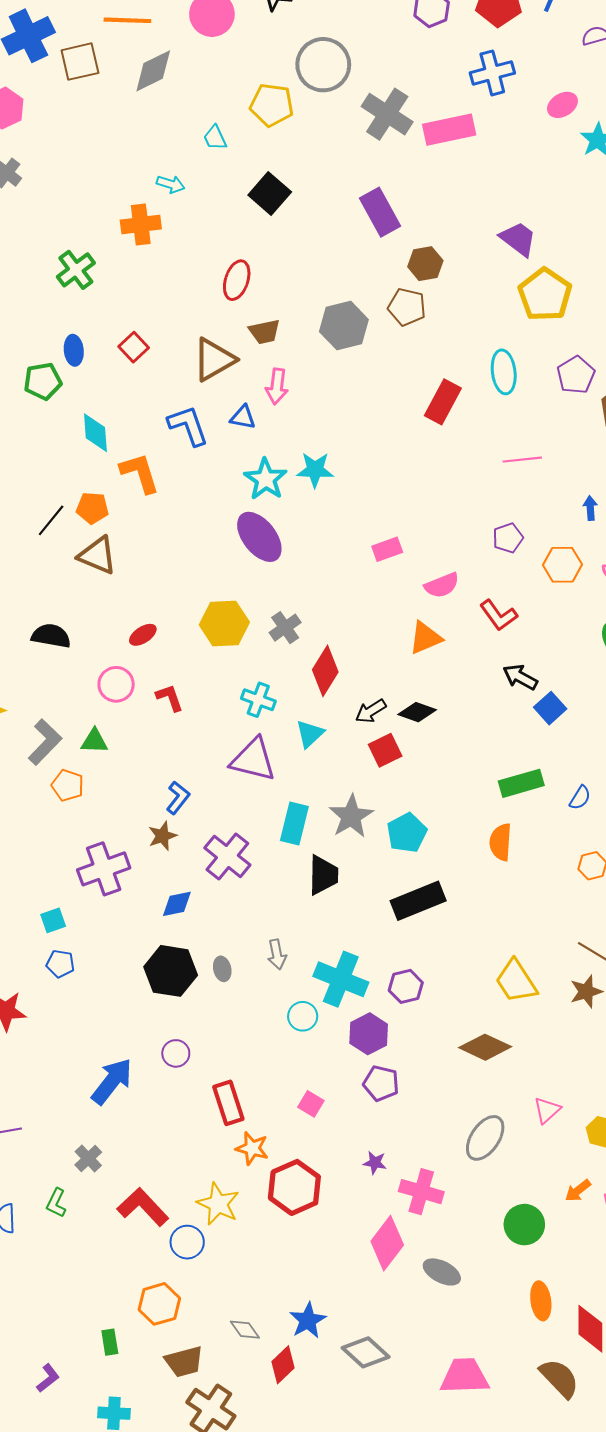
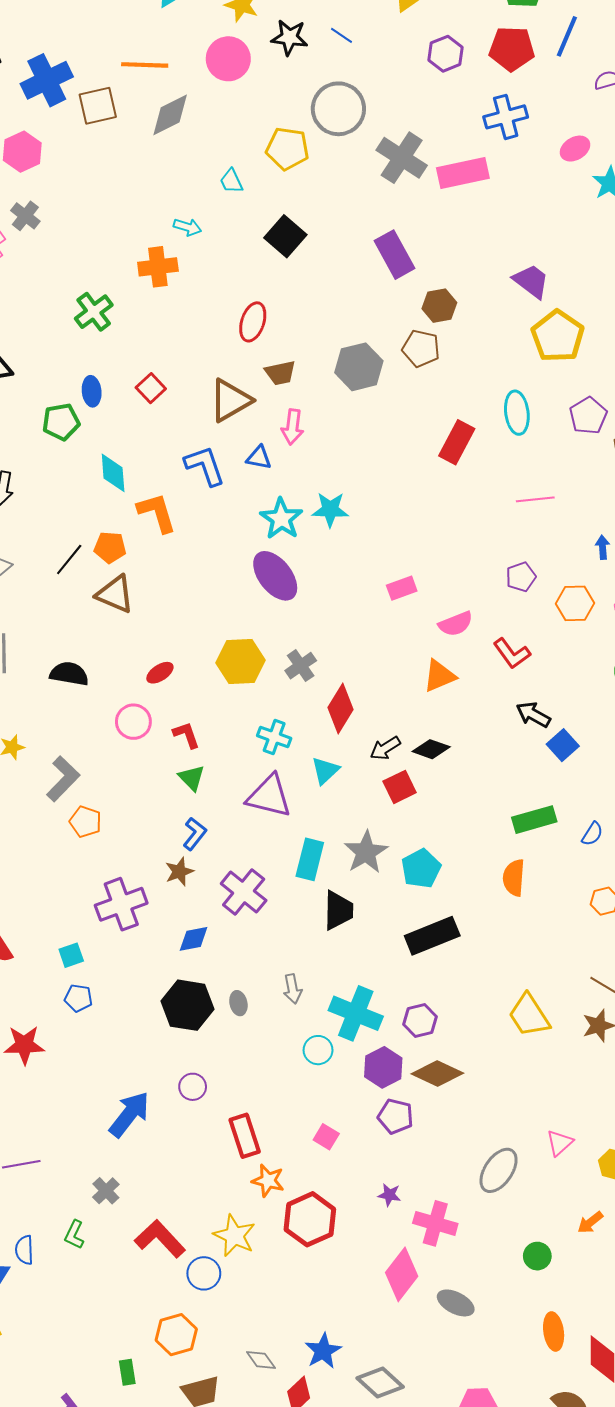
green triangle: (94, 741) -> (192, 778), moved, turned 44
brown diamond: (485, 1047) -> (437, 1074), moved
green circle: (524, 1225) -> (537, 1256), size x0.7

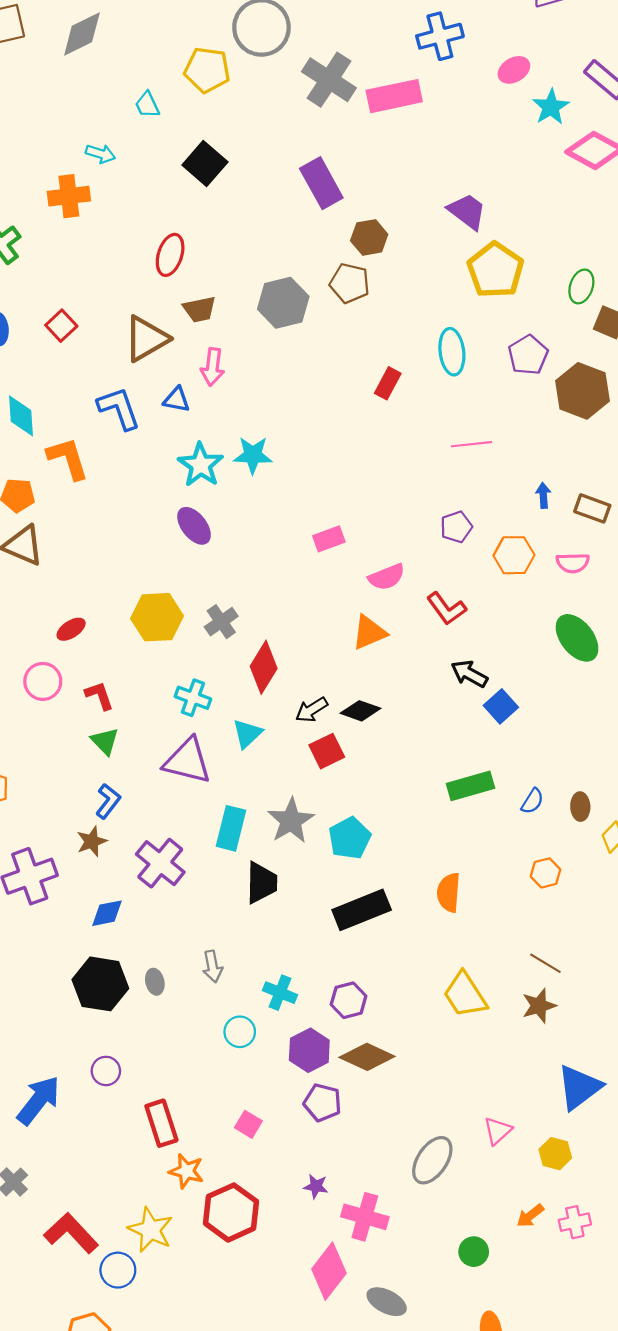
red rectangle: (457, 442) -> (388, 383), size x0.7
purple ellipse: (275, 576) -> (194, 526), size x0.7
orange semicircle: (514, 878) -> (449, 893), moved
cyan cross: (356, 1013) -> (280, 993), size x0.6

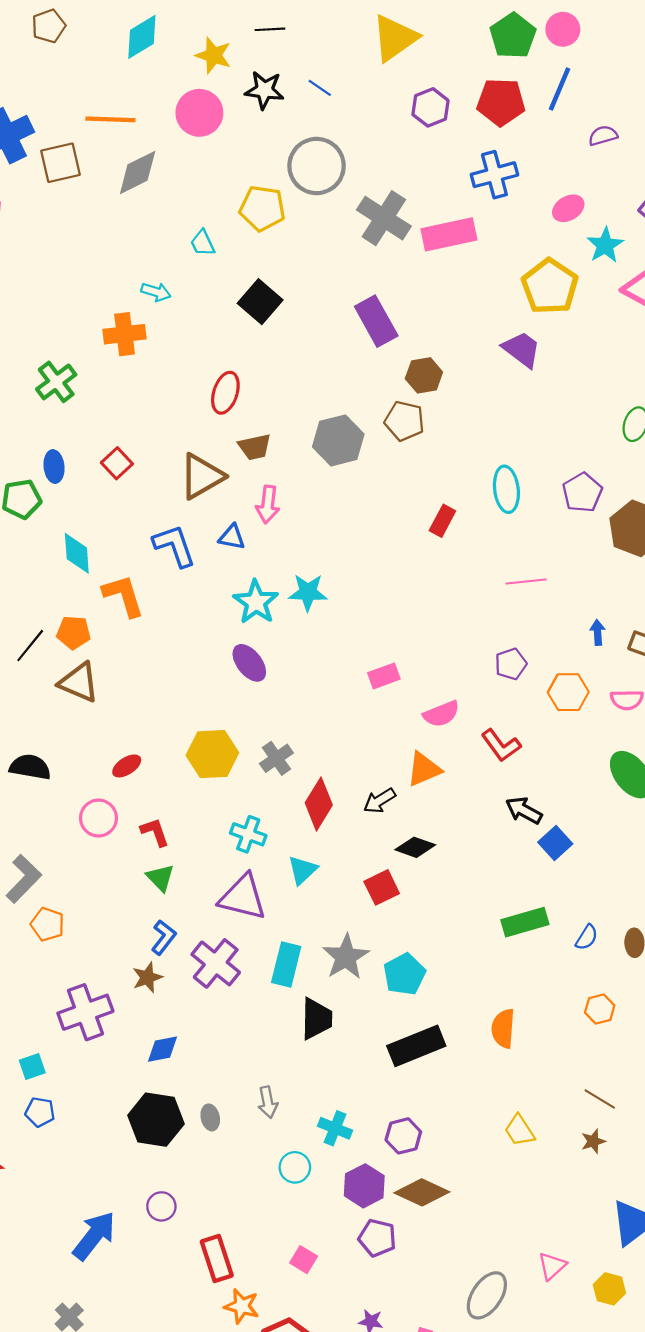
yellow pentagon: (495, 270) -> (550, 286), moved
black arrow: (312, 710) -> (379, 801), moved
purple cross: (160, 863) -> (216, 963), moved
yellow trapezoid: (465, 995) -> (519, 1130), size x0.7
brown star: (539, 1006) -> (593, 1141), size x0.7

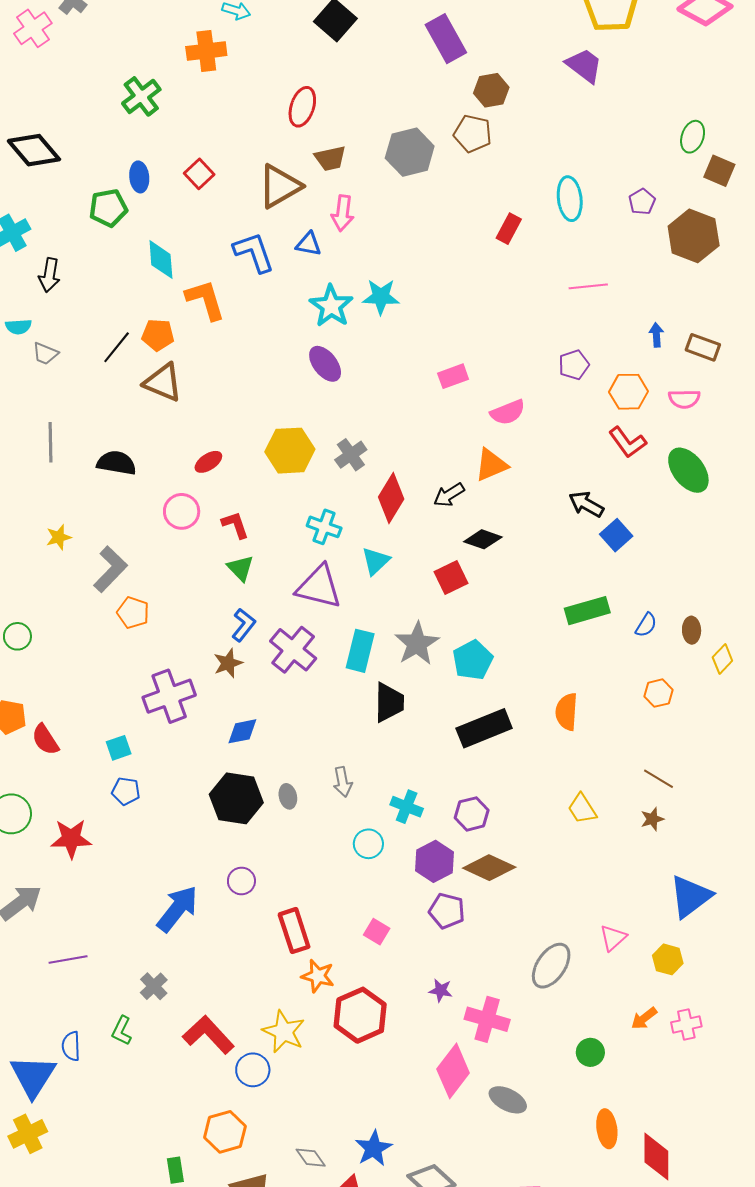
purple pentagon: (582, 493) -> (642, 202), size x0.7
red L-shape: (501, 745) -> (628, 442), moved

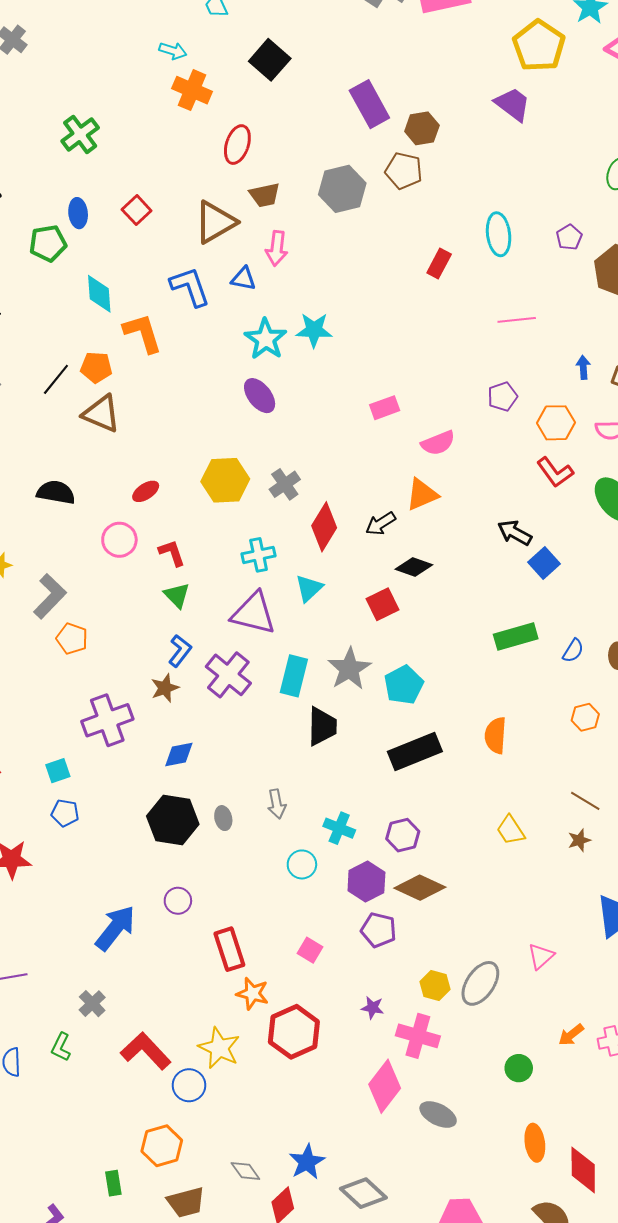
purple rectangle: (446, 39) -> (369, 104), moved
orange cross: (206, 51) -> (192, 90), moved, turned 30
cyan cross: (324, 527) -> (259, 555), turned -32
yellow hexagon: (668, 959) -> (435, 985), moved

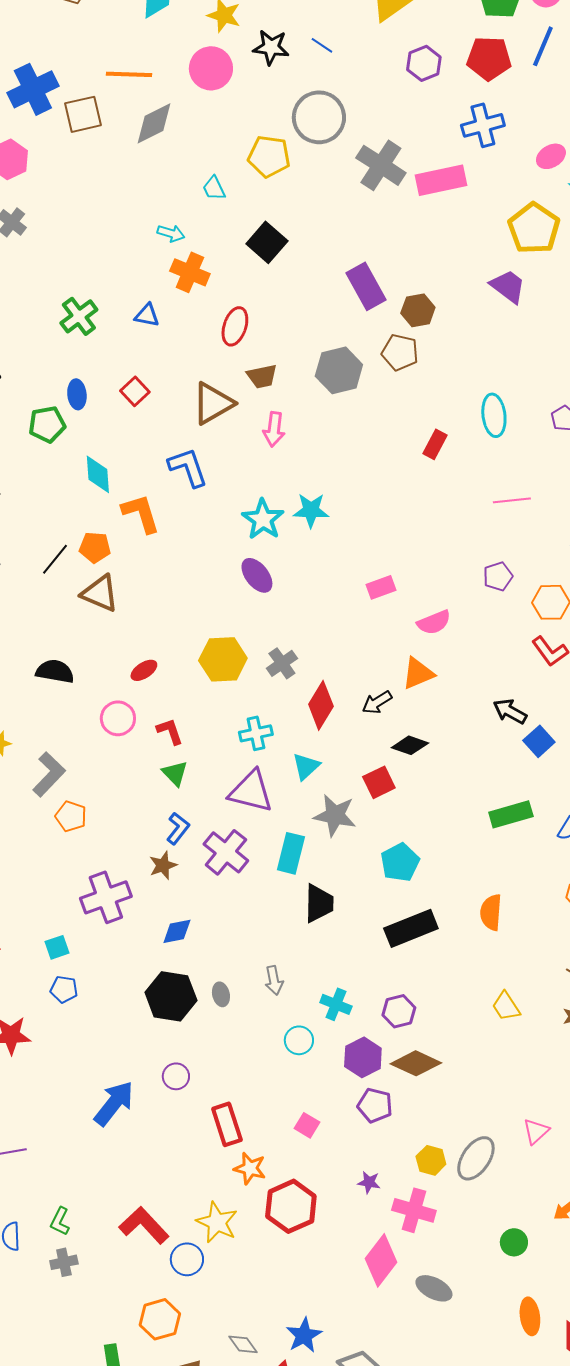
blue triangle: (243, 279) -> (147, 315), moved
gray star: (349, 669) -> (335, 815), moved, turned -30
gray cross: (92, 1004) -> (64, 1262), moved, turned 32

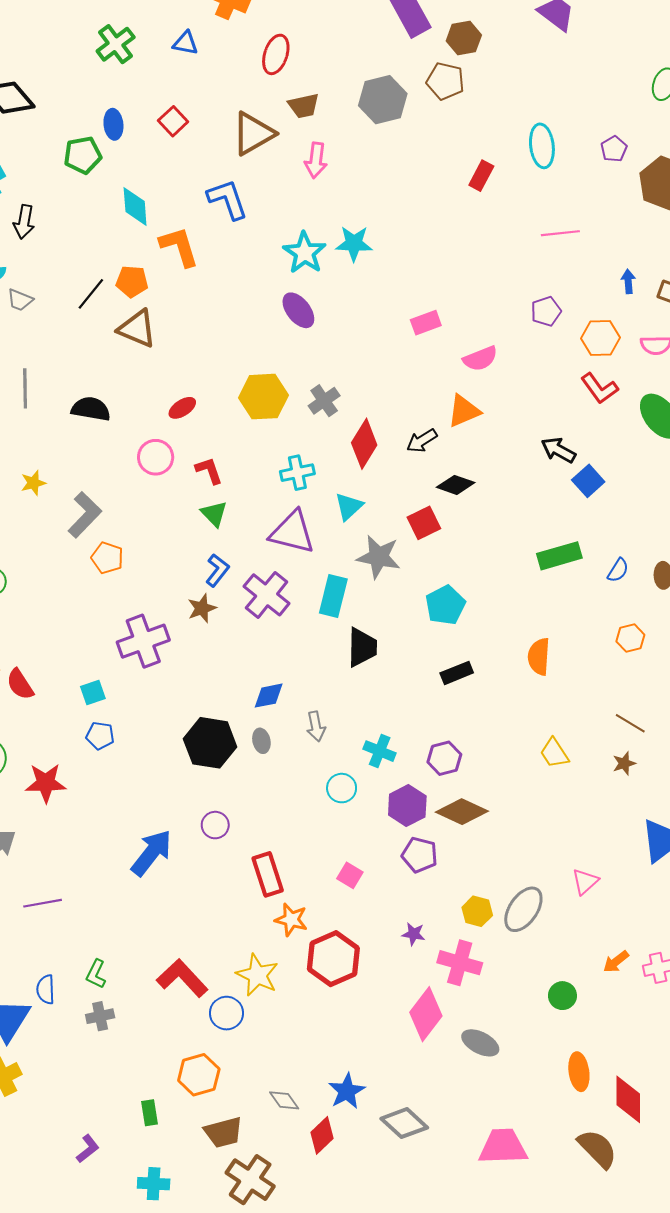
black rectangle: (411, 928) -> (457, 673), size x0.6
blue diamond: (177, 931) -> (269, 696), moved

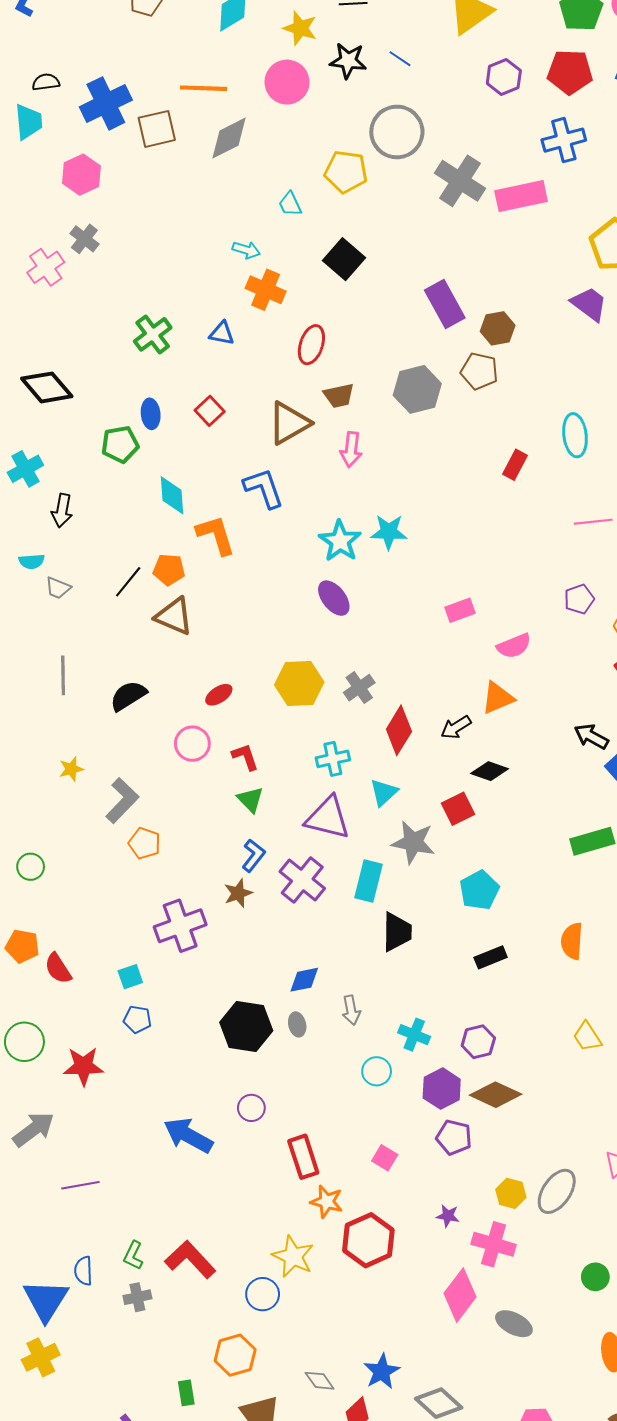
black semicircle: (91, 409) -> (128, 696), turned -42
blue arrow: (151, 853) -> (188, 1135), turned -99
red L-shape: (182, 978) -> (190, 1260), moved

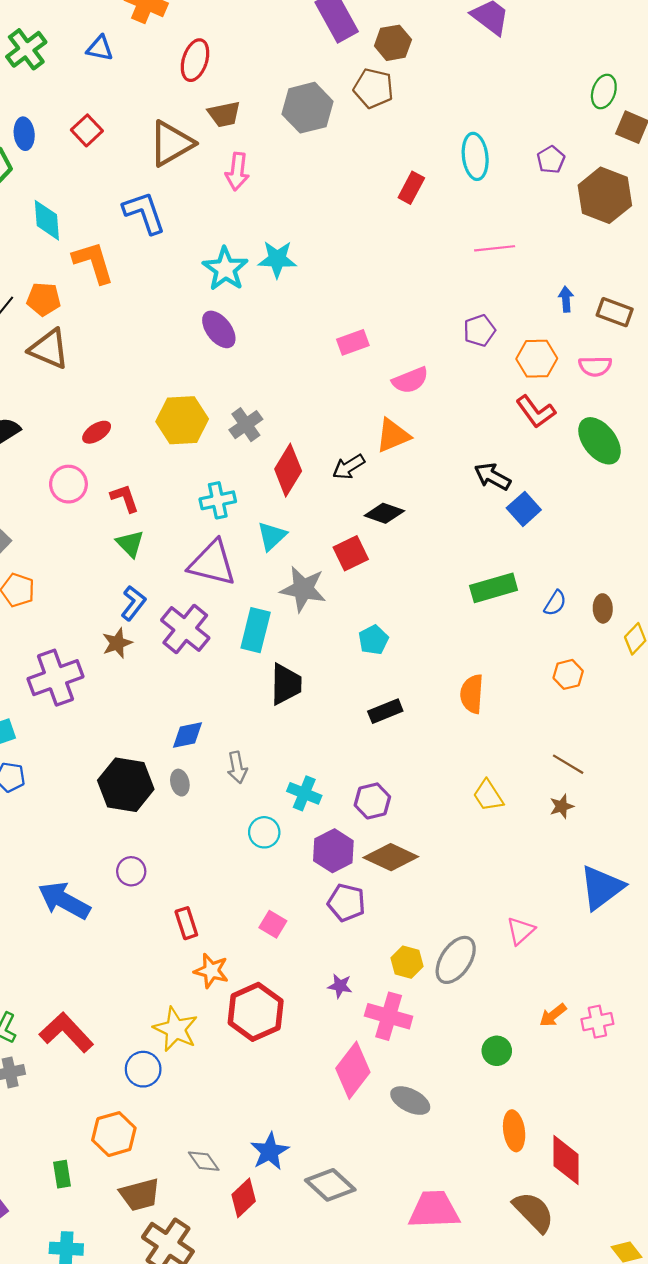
cyan pentagon: (479, 890) -> (373, 640), size x0.7
red rectangle: (303, 1157) -> (186, 923), size x0.7

